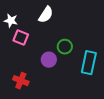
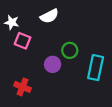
white semicircle: (46, 15) -> (49, 16), turned 30

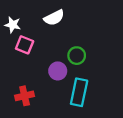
cyan rectangle: (96, 68) -> (79, 92), moved
red cross: (22, 87) -> (25, 96), turned -35

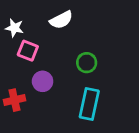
purple circle: (58, 71) -> (43, 81), moved
red cross: (25, 96) -> (14, 100), moved

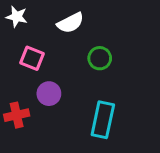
white star: (14, 28) -> (17, 17), moved
green circle: (87, 63) -> (100, 58), moved

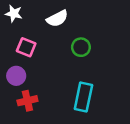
purple circle: (49, 94) -> (16, 76), moved
red cross: (17, 115) -> (27, 101), moved

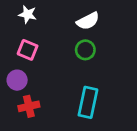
white star: (14, 14) -> (28, 14), moved
white semicircle: (57, 19) -> (88, 21), moved

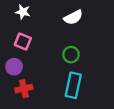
green circle: (85, 50) -> (71, 55), moved

